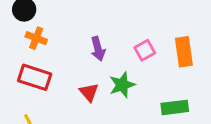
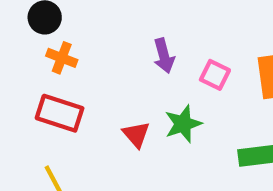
purple arrow: (98, 49) -> (164, 56), moved
pink square: (145, 50) -> (215, 75), turned -35

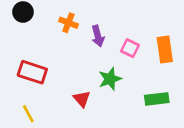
orange cross: (62, 58) -> (68, 23), moved
red triangle: (136, 134) -> (82, 99), moved

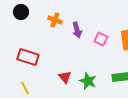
green star: (110, 79) -> (88, 81), moved, turned -30

